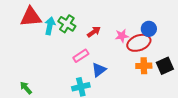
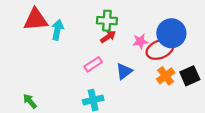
green cross: (67, 24) -> (107, 21), moved, turned -30
blue circle: (149, 29) -> (171, 33), size x1.6
orange cross: (144, 66) -> (166, 76), turned -35
blue triangle: (99, 70) -> (124, 71), moved

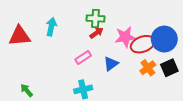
red triangle: (36, 19) -> (19, 36), moved
blue circle: (171, 33) -> (164, 39), moved
pink star: (140, 41) -> (125, 37), size x1.5

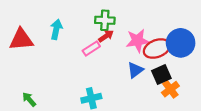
pink rectangle: (83, 58) -> (91, 49), moved
blue triangle: (111, 64) -> (135, 70), moved
orange cross: (148, 68) -> (170, 89), moved
black square: (169, 68) -> (161, 75), moved

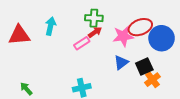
red ellipse: (157, 49) -> (140, 27), moved

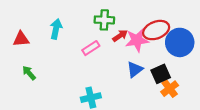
red arrow: (95, 32) -> (120, 36), moved
red triangle: (19, 35) -> (21, 39), size x0.7
green arrow: (26, 89) -> (29, 73), moved

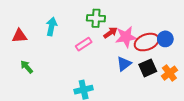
red ellipse: (156, 30) -> (147, 42), moved
blue circle: (180, 42) -> (165, 39), size x0.6
orange cross: (170, 89) -> (169, 73), moved

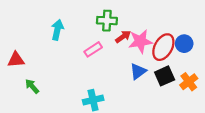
red triangle: (19, 36) -> (16, 60), moved
red ellipse: (147, 42) -> (163, 47), turned -40
green arrow: (27, 67) -> (32, 86), moved

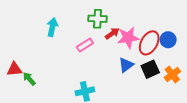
red triangle: (16, 60) -> (14, 69), moved

